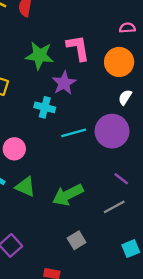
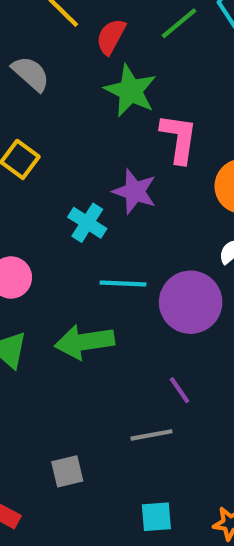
green star: (40, 56) -> (131, 91), moved
purple star: (64, 83) -> (135, 191), turned 30
green arrow: (68, 195) -> (84, 342), moved

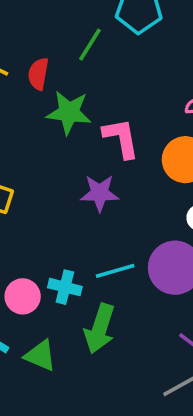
cyan cross: (87, 223) -> (65, 287), moved
green arrow: (84, 342) -> (100, 329), turned -45

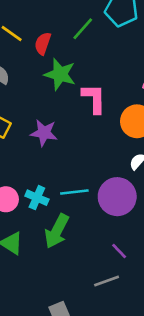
purple star: (100, 193) -> (44, 133), moved

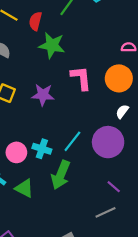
pink L-shape: (94, 99) -> (81, 78), moved
cyan line: (74, 192) -> (72, 141), turned -40

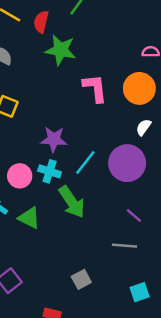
purple star: (43, 95) -> (54, 139), moved
green arrow: (61, 175) -> (72, 202), turned -56
gray line: (105, 212) -> (125, 246), turned 30

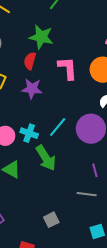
red semicircle: (41, 22) -> (30, 61), moved
purple star: (54, 139) -> (32, 89), moved
purple line: (134, 216) -> (95, 170), turned 32

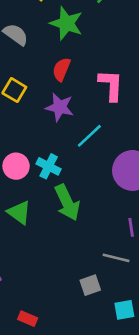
green star: (41, 37) -> (66, 23), moved
cyan line: (58, 127) -> (89, 136), moved
gray square: (51, 220) -> (90, 285), moved

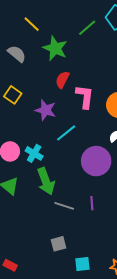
red semicircle: (61, 69) -> (62, 80), moved
gray line: (116, 258) -> (64, 206), moved

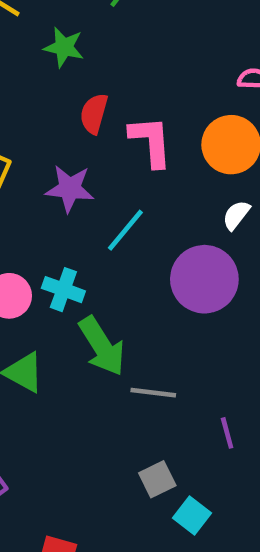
green star: (55, 48) -> (64, 47), size x0.7
purple line: (92, 203) -> (227, 433), moved
cyan square: (82, 264) -> (192, 516), moved, turned -35

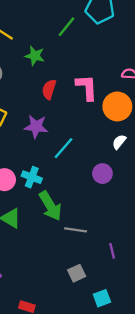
pink L-shape: (151, 141) -> (87, 87), moved
purple circle: (204, 279) -> (102, 174), size x0.6
cyan square: (192, 516) -> (102, 298), moved, turned 30

